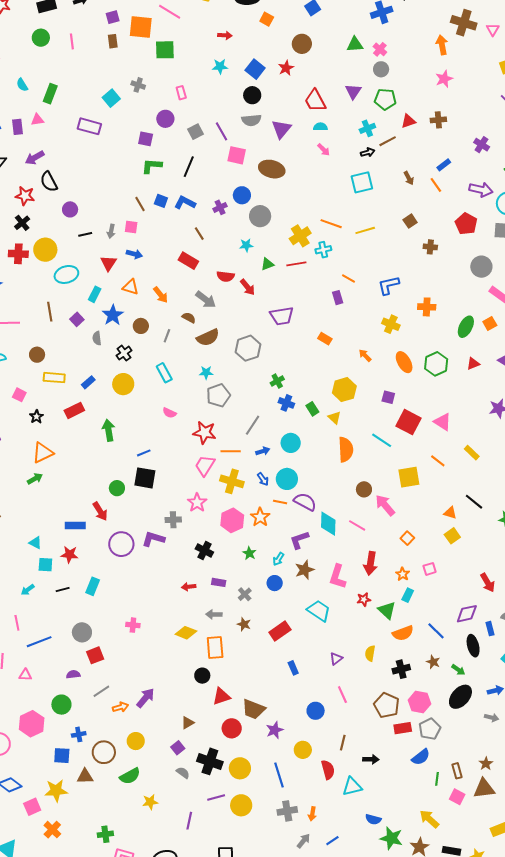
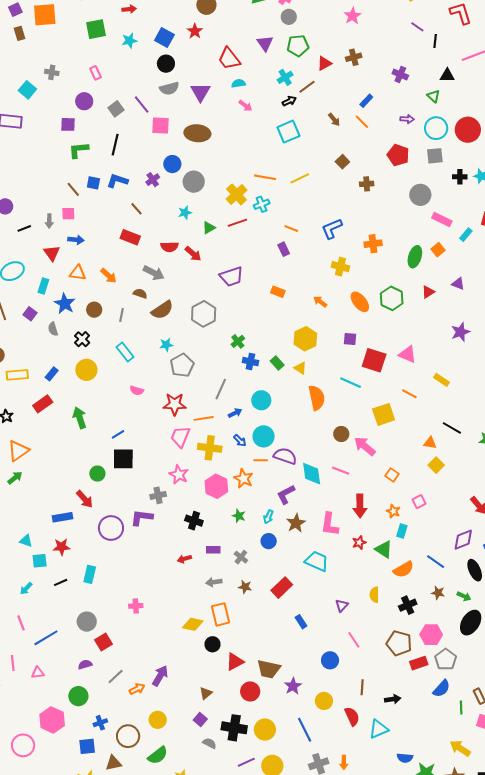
green square: (165, 50) -> (96, 29), moved
purple arrow: (481, 190) -> (407, 119), size x0.6
yellow diamond: (186, 633) -> (193, 624), moved

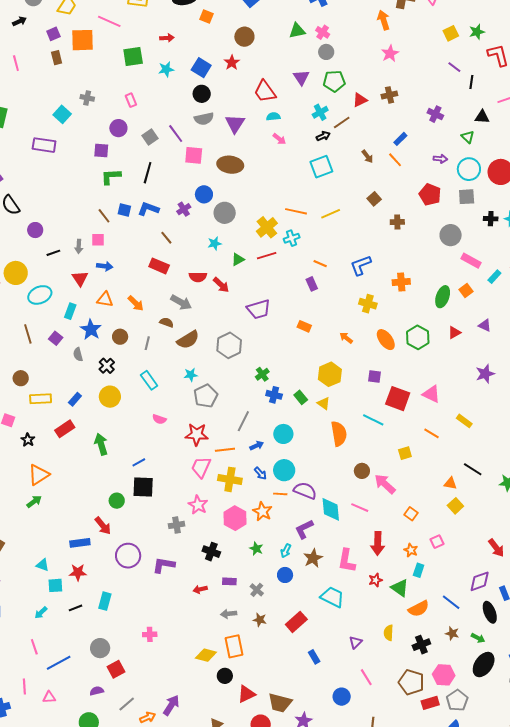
yellow square: (384, 414) -> (405, 453), size x0.6
purple L-shape: (142, 518) -> (164, 565), moved

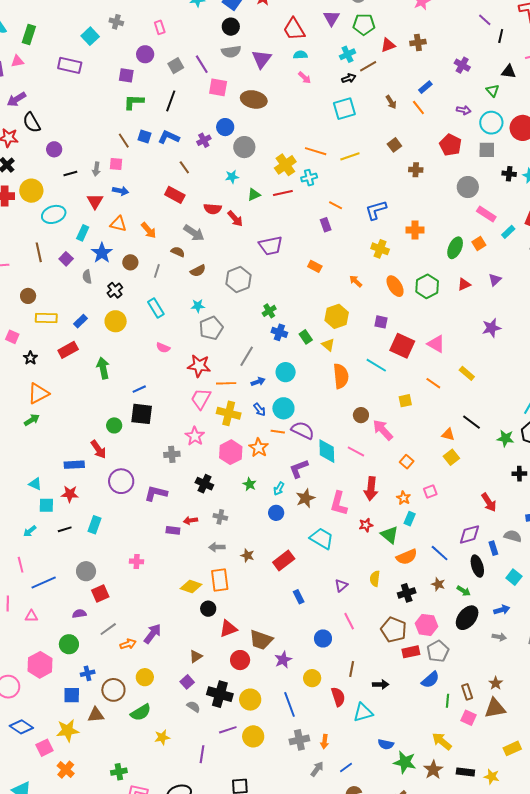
purple triangle: (485, 325) -> (495, 280), turned 48
brown semicircle: (188, 340) -> (198, 271), size x0.7
purple rectangle: (229, 581) -> (173, 530), moved
gray cross: (257, 590) -> (220, 517), moved, turned -32

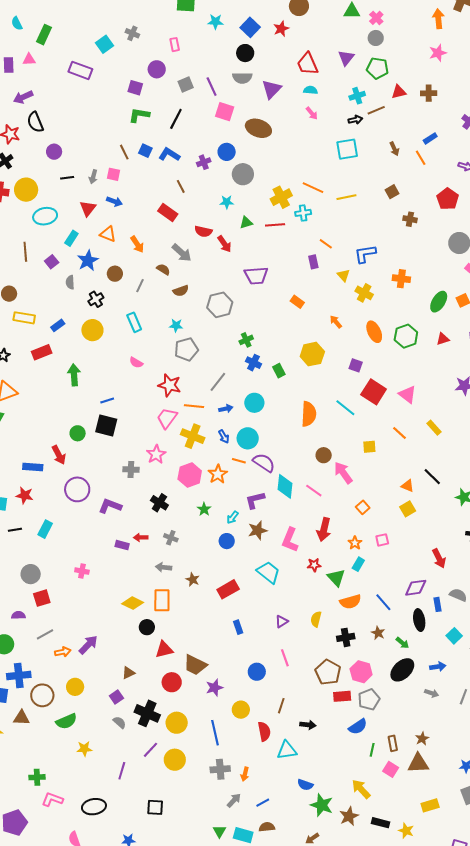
yellow triangle: (328, 345) -> (343, 275), moved
blue cross: (88, 673) -> (19, 675), size x1.6
purple line: (228, 730) -> (150, 750), turned -36

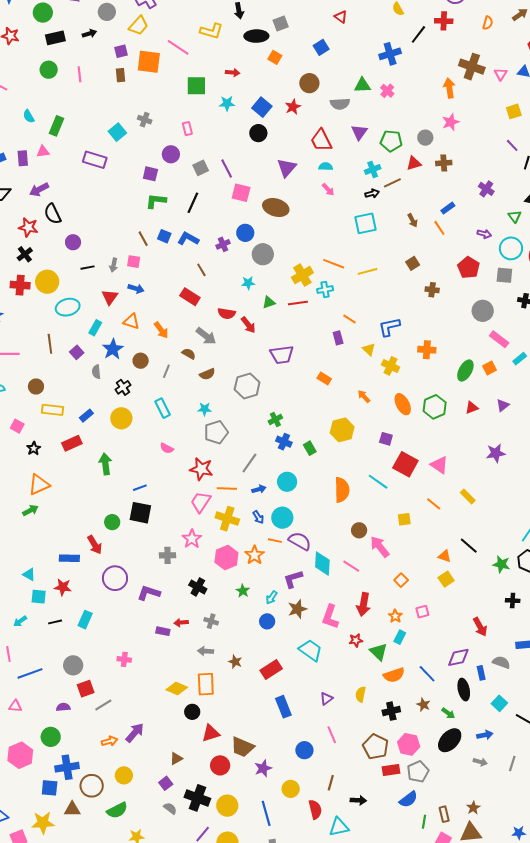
gray circle: (376, 38) -> (425, 138), moved
gray semicircle: (242, 78) -> (340, 104), moved
blue rectangle: (238, 627) -> (283, 707), size x1.5
gray line: (45, 634) -> (103, 705), moved

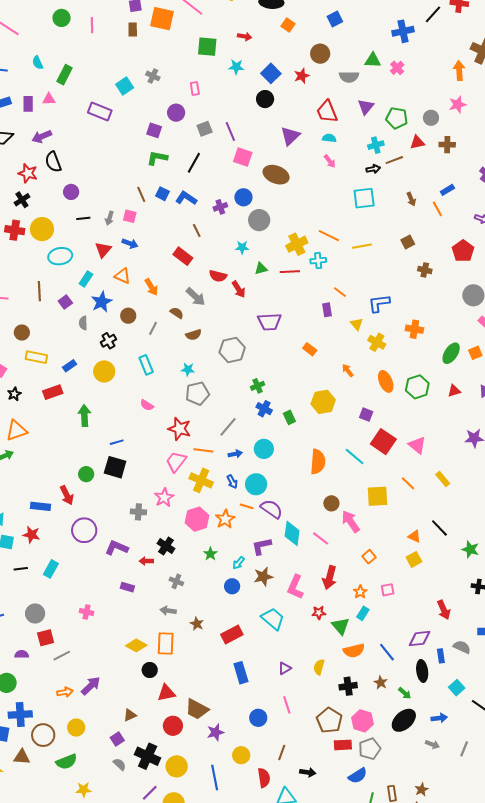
yellow square: (404, 519) -> (377, 496), size x1.6
red arrow: (181, 623) -> (146, 561), moved

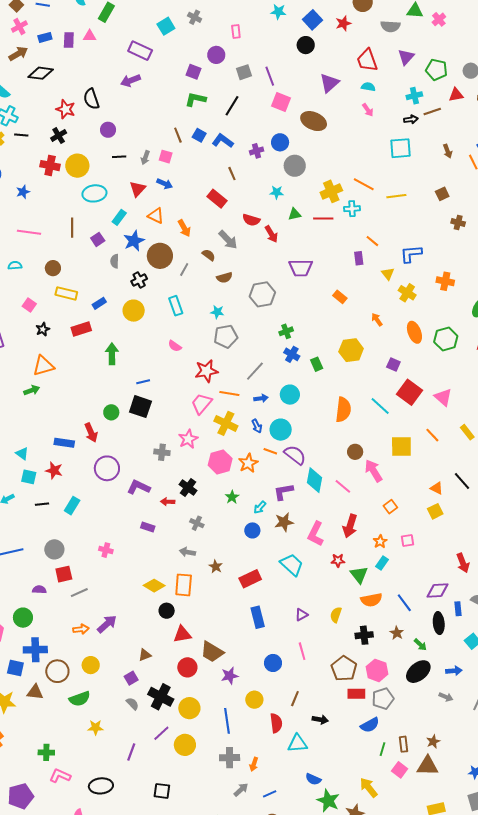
purple arrow: (42, 137) -> (131, 81), moved
brown circle: (128, 316) -> (160, 256), size x1.6
red star: (180, 429) -> (206, 371), turned -30

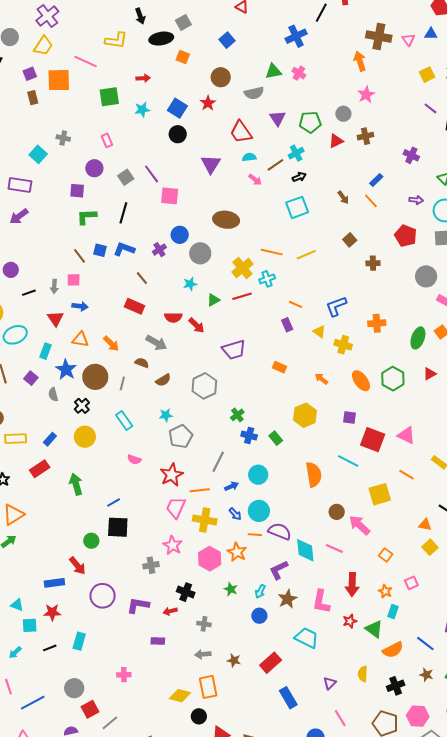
brown line: (432, 111) -> (275, 165), moved
brown ellipse: (314, 121) -> (226, 220), moved

